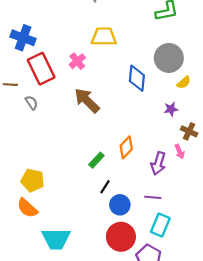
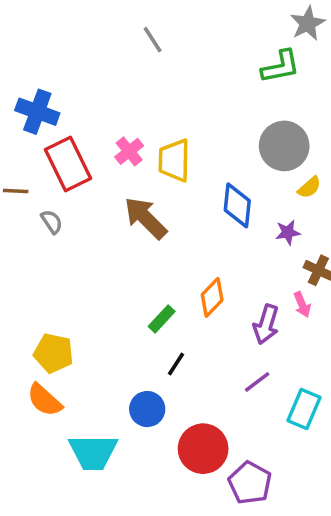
yellow trapezoid: (104, 37) -> (174, 160), moved, turned -90
blue diamond: (137, 78) -> (237, 205), moved
purple line: (153, 197) -> (257, 382), turned -42
blue circle: (120, 205) -> (147, 409), moved
cyan rectangle: (160, 225) -> (304, 409), moved

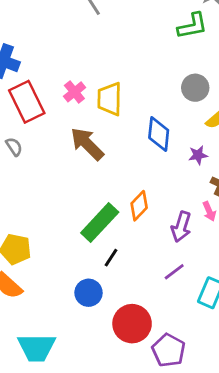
gray circle: (284, 146) -> (195, 88), size x0.7
green rectangle: (162, 319) -> (100, 223), size x1.8
cyan trapezoid: (93, 452) -> (37, 348), moved

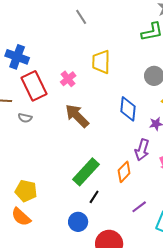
yellow trapezoid: (110, 99) -> (101, 62), moved
gray semicircle: (14, 147) -> (25, 118), turned 136
orange diamond: (139, 206) -> (124, 172), moved
purple arrow: (181, 227) -> (142, 150), moved

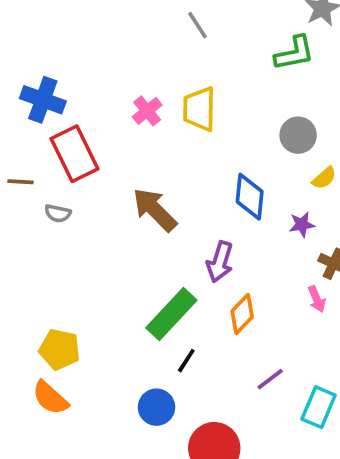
gray line: (81, 17) -> (197, 25), moved
pink cross: (68, 79) -> (147, 111), moved
purple arrow: (142, 150) -> (220, 262), moved

